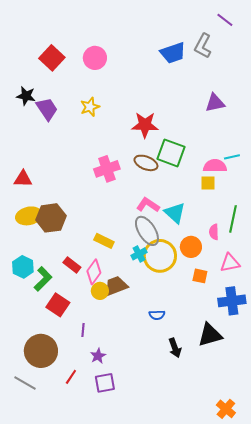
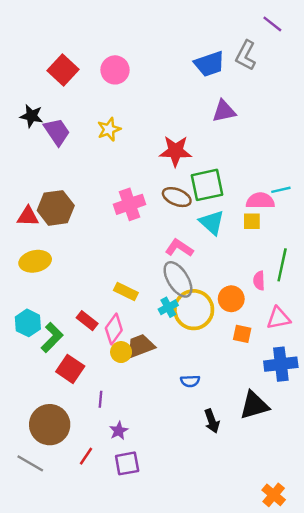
purple triangle: (215, 103) -> (224, 111), moved
green square: (171, 153) -> (207, 185), turned -32
cyan triangle: (175, 213) -> (212, 222), moved
brown hexagon: (51, 218) -> (56, 208), moved

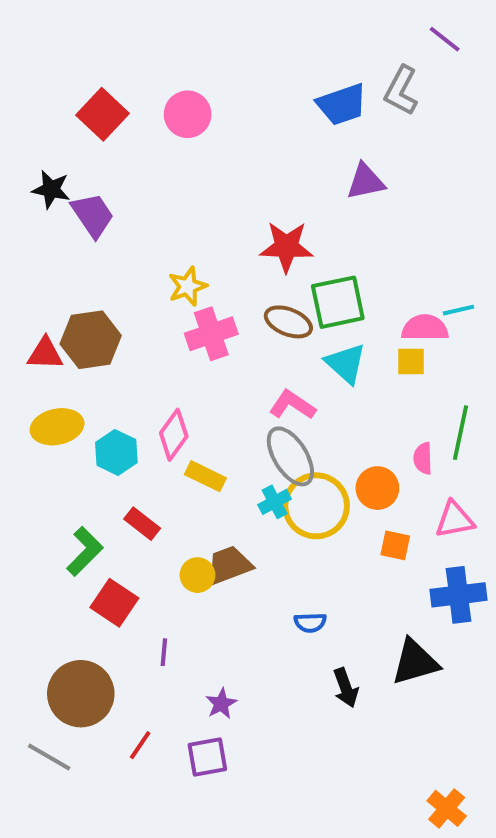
yellow star: (109, 129) -> (188, 286), moved
cyan hexagon: (28, 323) -> (116, 452), moved
pink diamond: (114, 329) -> (174, 435), moved
purple star: (119, 431) -> (221, 704), moved

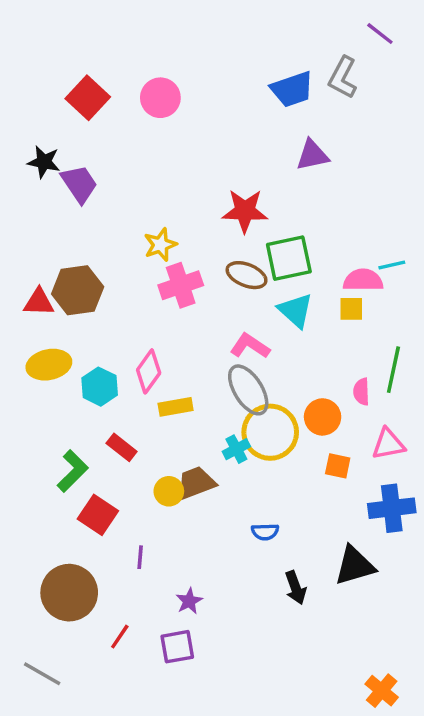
yellow rectangle: (205, 476) -> (176, 407), turned -36
cyan cross: (275, 502) -> (236, 449), moved
gray line: (49, 757) -> (42, 674), moved

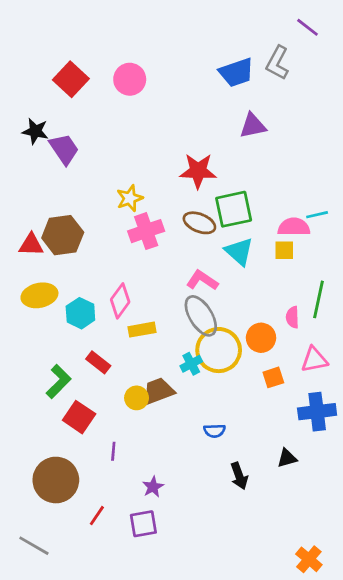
orange square: (338, 466) -> (273, 377), turned -30
black triangle: (355, 566) -> (287, 458), size x0.6

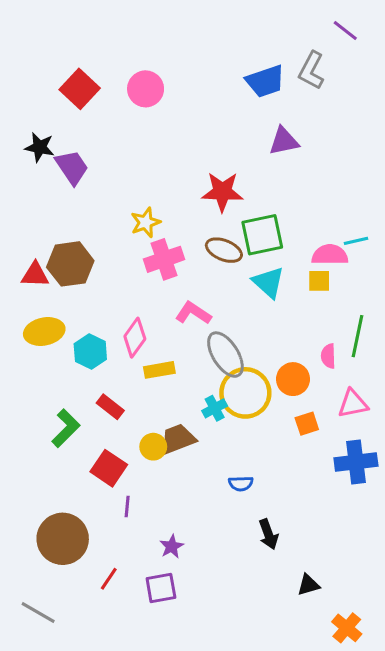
pink L-shape: (202, 280) -> (193, 313), moved
red square: (79, 417) -> (109, 468), moved
black triangle: (287, 458) -> (308, 585), moved

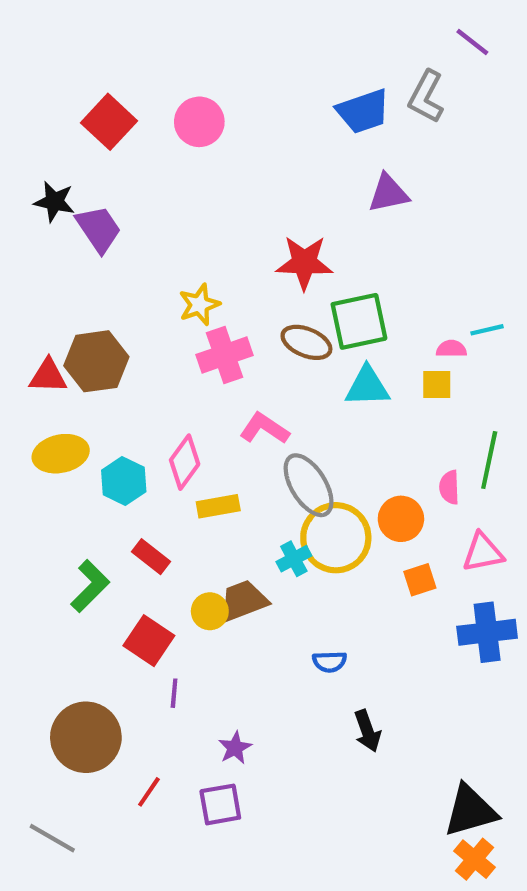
pink semicircle: (330, 255) -> (451, 349), size x0.6
cyan triangle: (268, 282) -> (367, 386), turned -44
black triangle: (308, 585) -> (470, 811), moved, size x1.8

